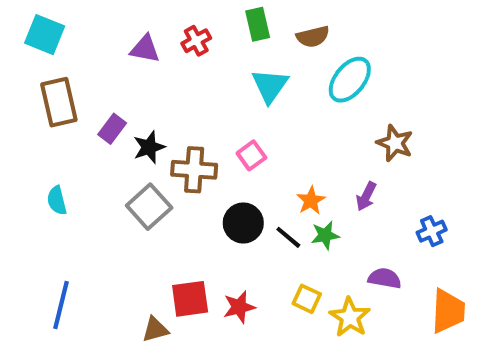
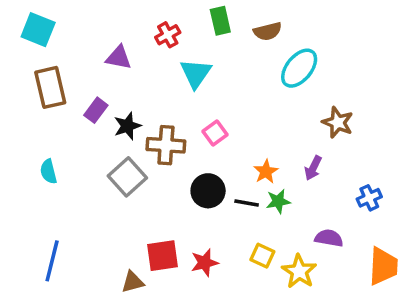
purple triangle: (145, 49) -> (119, 58), moved
cyan triangle: (270, 86) -> (196, 73), moved
black line: (288, 237) -> (247, 203), turned -30

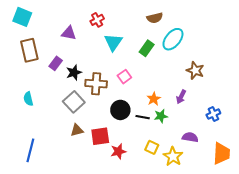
green rectangle: (220, 21) -> (147, 48), moved, turned 49
red square: (162, 256) -> (100, 136), moved
brown triangle: (133, 282) -> (77, 130), moved

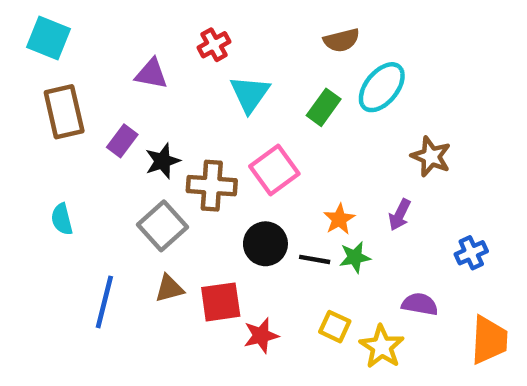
pink square: (124, 77) -> (274, 170), size x1.5
blue line: (30, 150) -> (104, 302), moved

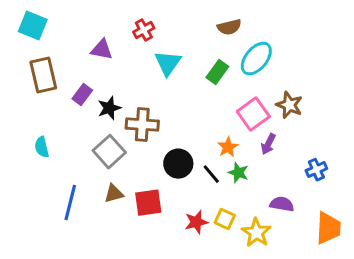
pink square: (274, 170) -> (253, 114), moved
green star: (355, 257) -> (238, 173), turned 30
black line: (315, 259) -> (211, 174), turned 40
red star: (261, 335) -> (196, 222), moved

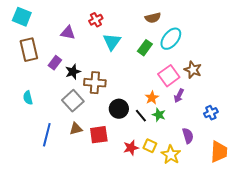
purple semicircle: (282, 204) -> (188, 136), turned 63

